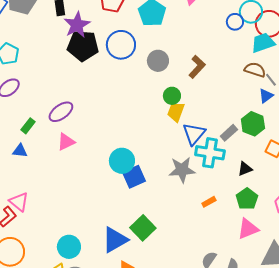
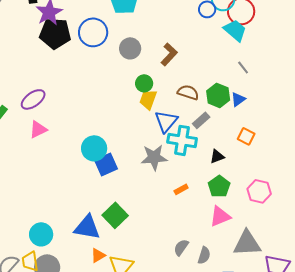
cyan trapezoid: (263, 43) -> (235, 30), turned 60
brown semicircle: (255, 70) -> (188, 92), moved
blue triangle: (266, 96) -> (238, 99), moved
green hexagon: (253, 124) -> (218, 95), moved
blue triangle: (115, 240) -> (87, 227), turned 40

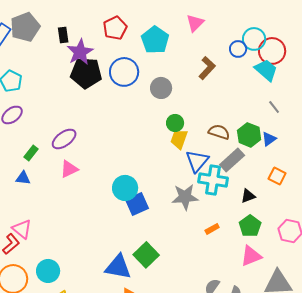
brown L-shape: (169, 54) -> (207, 68), moved
gray rectangle: (201, 120) -> (232, 160), size x1.4
cyan circle: (41, 234) -> (48, 271), moved

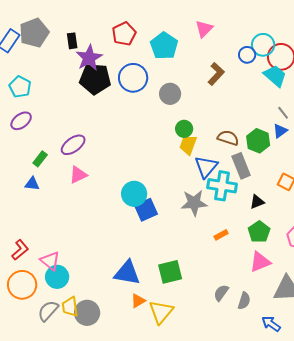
blue triangle: (269, 139) -> (280, 131), moved
gray rectangle: (232, 160) -> (241, 166), turned -70
pink triangle: (22, 229) -> (50, 261), moved
green square: (146, 255) -> (170, 272), moved, turned 30

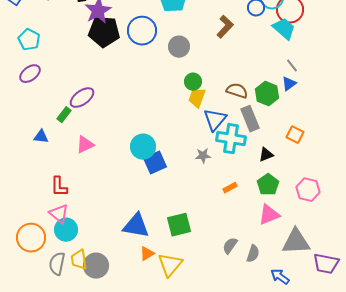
green rectangle: (40, 159) -> (64, 115), moved
pink triangle: (78, 175) -> (85, 145), moved
gray star: (194, 203) -> (203, 156), size x0.6
red L-shape: (20, 250) -> (59, 187), moved, turned 130
gray semicircle: (48, 311) -> (57, 264), turned -30

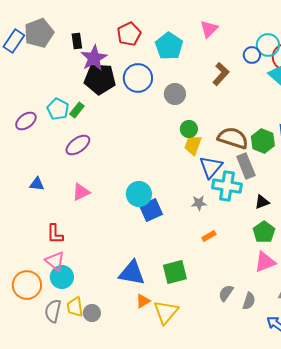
cyan pentagon: (29, 40) -> (58, 109), moved
brown semicircle: (237, 91) -> (233, 138), size x1.4
green rectangle: (64, 115) -> (77, 110), moved
orange rectangle: (230, 188) -> (209, 236), moved
gray circle: (96, 266) -> (92, 313), size x0.7

